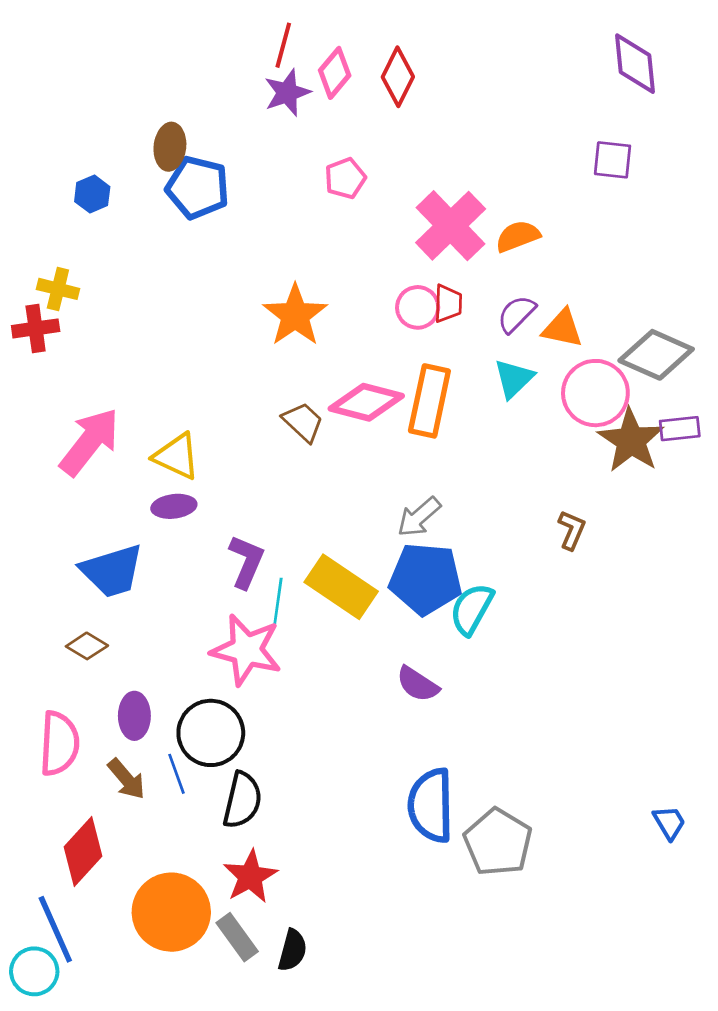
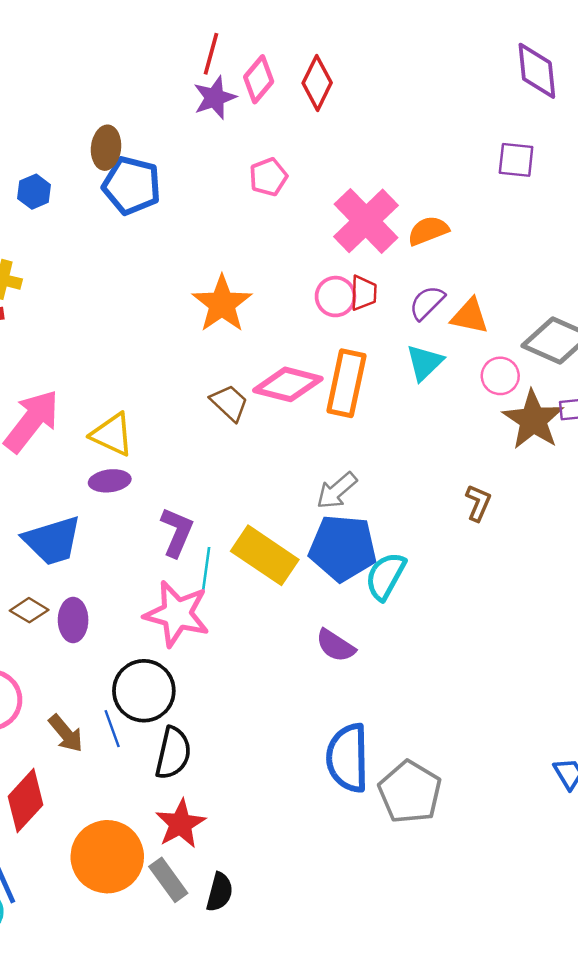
pink circle: (595, 393) -> (500, 376), size x0.6
purple ellipse: (134, 716) -> (73, 620), moved

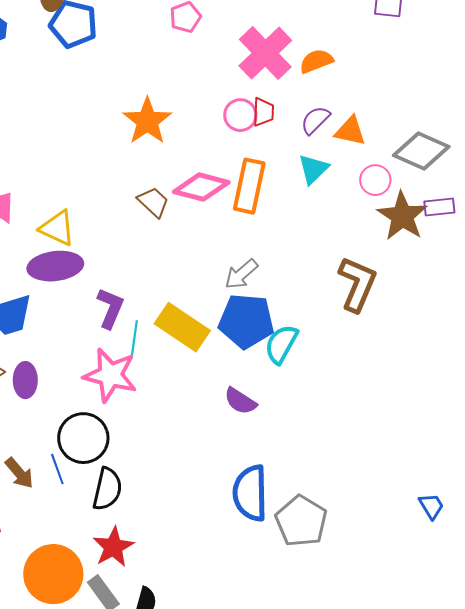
purple ellipse: (110, 481) -> (55, 266), size x1.6
brown L-shape: (478, 503) -> (357, 284), size x1.8

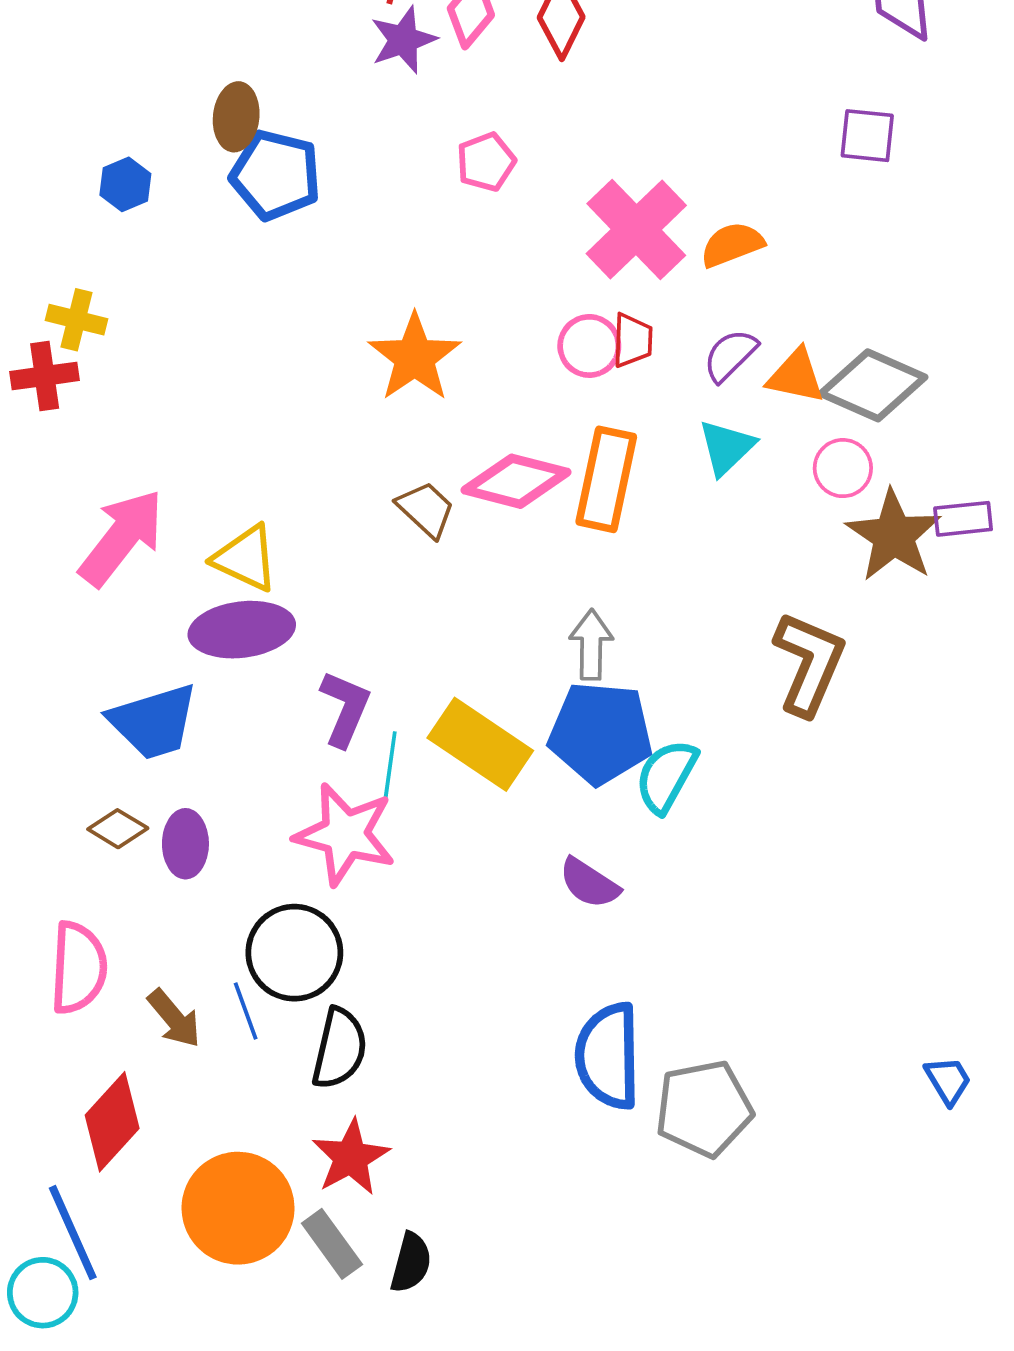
gray diamond: (421, 151) -> (873, 385), moved
gray arrow: (241, 274) -> (591, 645), turned 132
gray pentagon: (301, 521) -> (704, 1109), turned 30

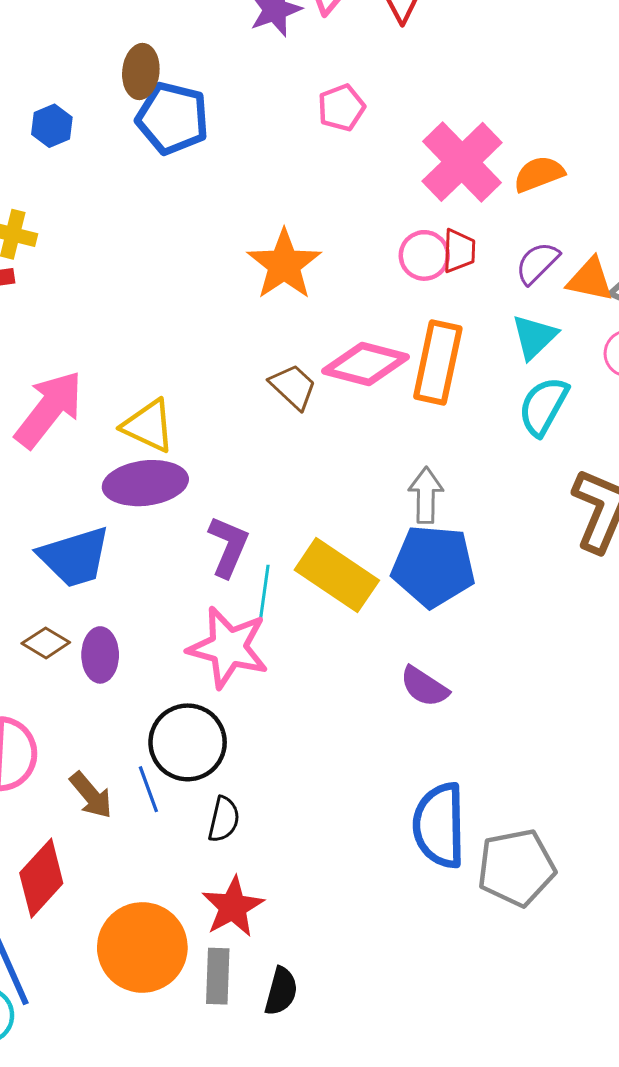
cyan semicircle: (666, 776) -> (543, 406), moved
black semicircle: (339, 1048) -> (224, 819), size x0.7
gray rectangle: (332, 1244) -> (218, 976), turned 38

